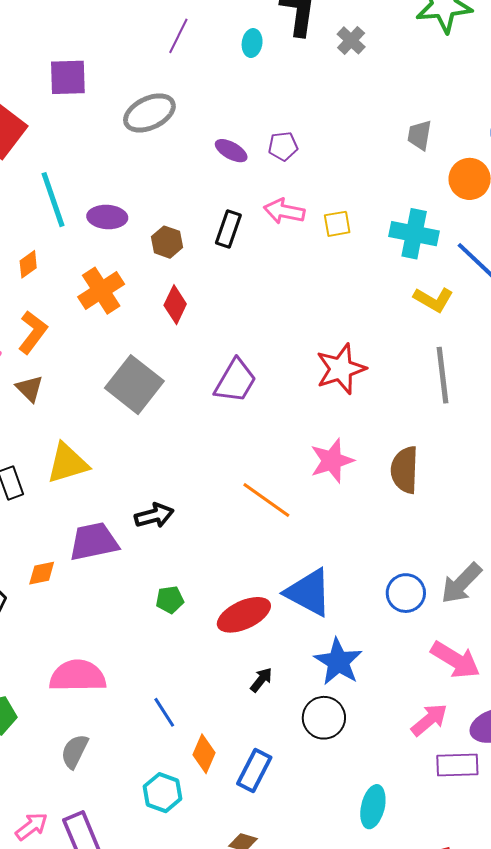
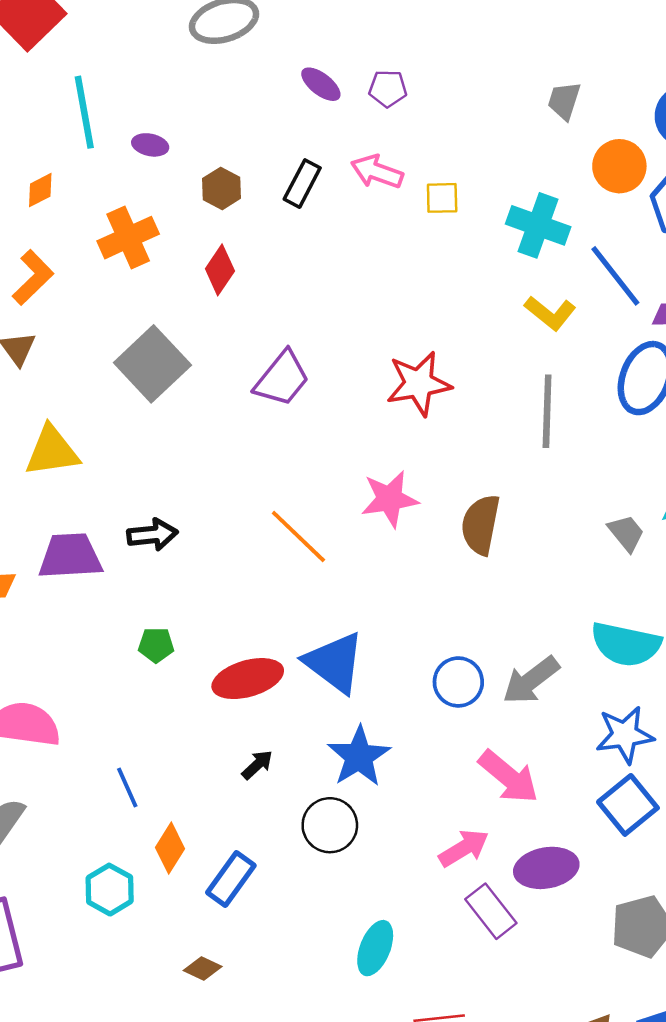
purple ellipse: (107, 217) -> (150, 145), size x0.7
purple rectangle: (457, 765) -> (491, 911), turned 45

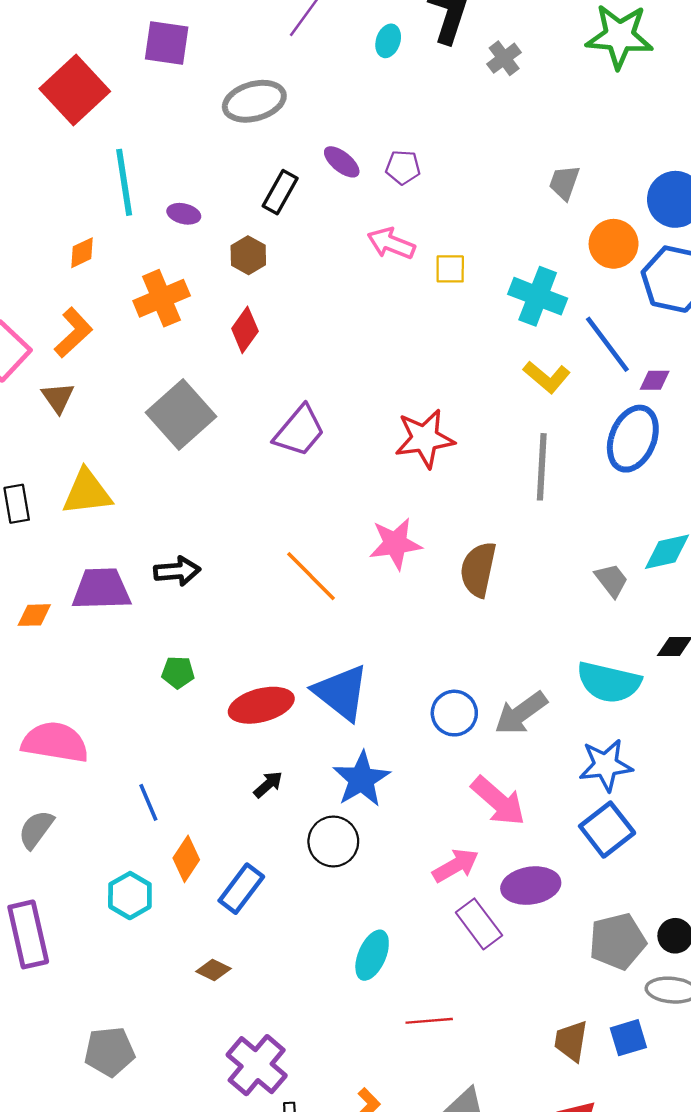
black rectangle: (302, 184) -> (280, 192), moved

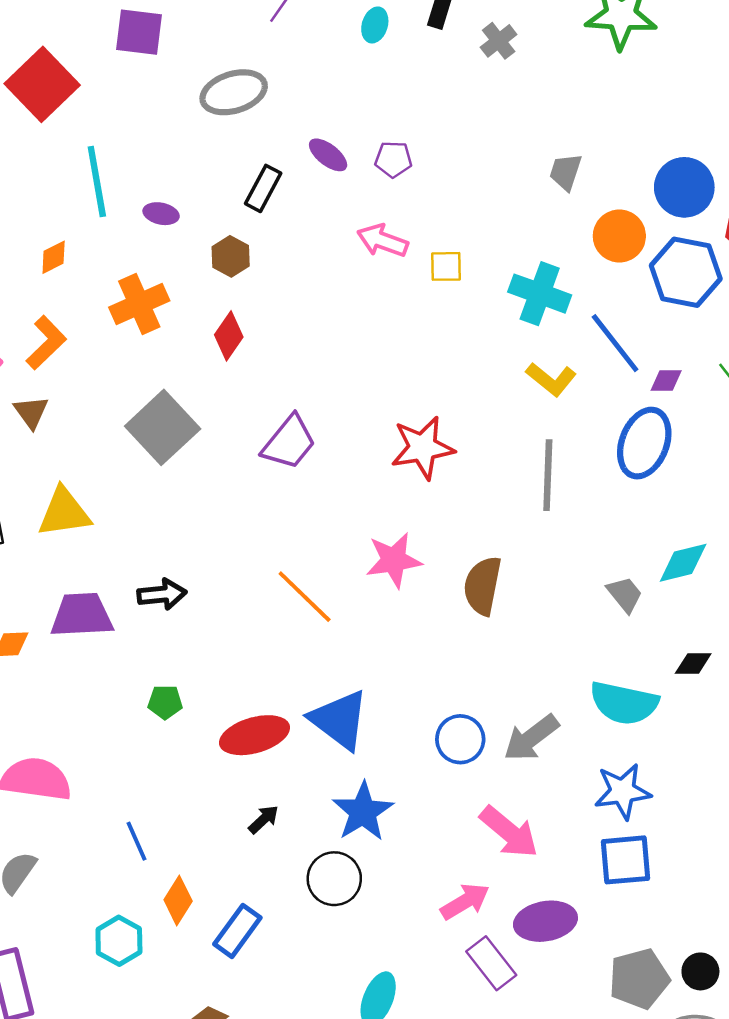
blue square: (607, 830) -> (625, 860), turned 34

